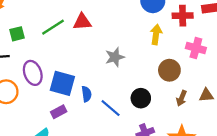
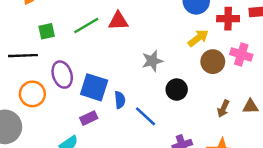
yellow arrow: (156, 34) -> (198, 38), turned 42
brown circle: (169, 70) -> (213, 62), moved
black circle: (141, 98) -> (177, 90), moved

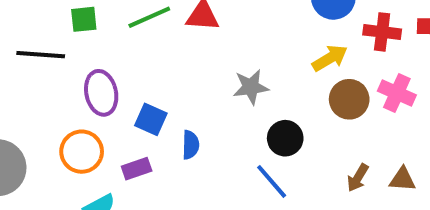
blue square: (94, 87) -> (151, 119), size x0.7
orange circle: (32, 94) -> (82, 152), moved
blue line: (146, 116) -> (272, 181), moved

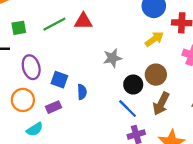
brown circle: (349, 99) -> (156, 75), moved
brown arrow: (358, 178) -> (161, 104), moved, size x1.5

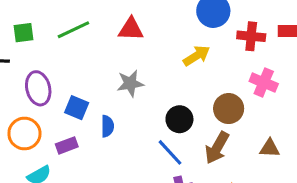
red triangle: (83, 21) -> (131, 29), moved
yellow arrow: (154, 39) -> (197, 56), moved
gray star: (112, 58) -> (130, 83), moved
brown circle: (156, 75) -> (229, 109), moved

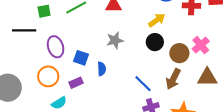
pink cross: (264, 83) -> (201, 45), moved, turned 30
black circle: (179, 119) -> (155, 42), moved
brown triangle: (270, 148) -> (207, 77), size x1.5

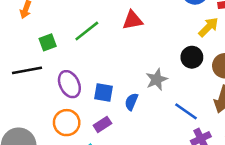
yellow arrow: (157, 20) -> (208, 27), moved
gray star: (115, 40) -> (157, 79), moved
blue semicircle: (102, 69) -> (131, 102), turned -144

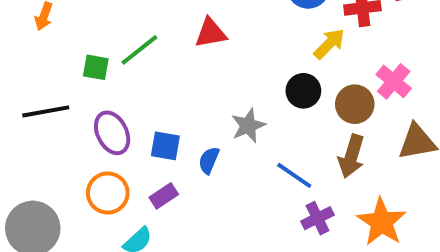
green square: (48, 42) -> (96, 67), moved, turned 30

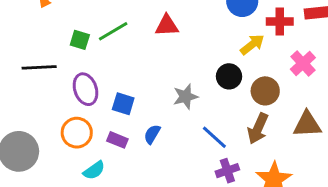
pink cross: (394, 81) -> (303, 63), moved
blue semicircle: (209, 160) -> (152, 134), moved
purple rectangle: (164, 196) -> (117, 140), turned 48

